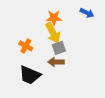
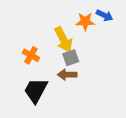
orange star: (54, 18) -> (85, 22), moved
black trapezoid: (30, 75) -> (36, 90), turned 95

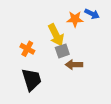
brown arrow: (67, 75) -> (74, 65), moved
black trapezoid: (36, 90) -> (32, 80), turned 135

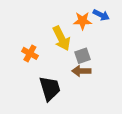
gray square: (62, 51) -> (82, 56), moved
black trapezoid: (32, 80) -> (50, 88), moved

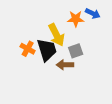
brown arrow: (81, 71) -> (65, 65), moved
black trapezoid: (50, 88) -> (47, 50), moved

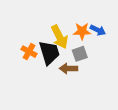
blue arrow: (93, 13) -> (98, 30), moved
orange star: (76, 19) -> (82, 31), moved

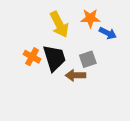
orange star: (82, 31) -> (90, 18), moved
yellow arrow: (59, 37) -> (59, 24), moved

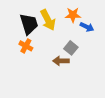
black trapezoid: (54, 58) -> (29, 24), moved
gray square: (88, 59) -> (71, 48), turned -32

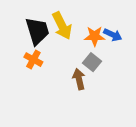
orange star: (73, 15) -> (95, 36), moved
brown arrow: (61, 61) -> (79, 79), turned 77

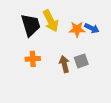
orange cross: (33, 60) -> (33, 59), moved, turned -32
gray square: (92, 62) -> (81, 61), moved, turned 32

